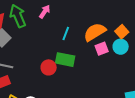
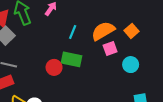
cyan circle: (121, 47) -> (131, 65), moved

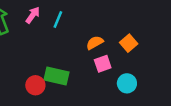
orange semicircle: (103, 31) -> (95, 43), size x0.6
cyan line: (73, 32) -> (58, 20), moved

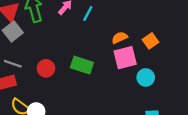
pink square: (103, 64) -> (125, 58), size x1.5
red circle: (35, 85) -> (46, 68), moved

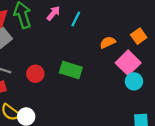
orange square: (150, 41) -> (139, 36), moved
pink square: (125, 58) -> (128, 63), moved, turned -30

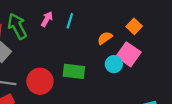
red circle: (35, 74) -> (40, 81), size x1.5
cyan circle: (134, 81) -> (114, 64), moved

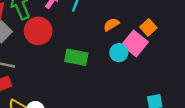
orange square: (134, 26) -> (148, 27), moved
red circle: (40, 81) -> (38, 31), moved

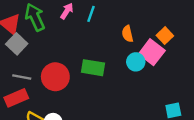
orange semicircle: (111, 25) -> (127, 34), turned -70
red circle: (38, 31) -> (55, 77), moved

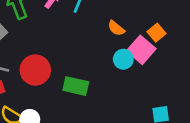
orange semicircle: (127, 34) -> (116, 28), turned -42
green rectangle: (93, 68) -> (76, 86), moved

